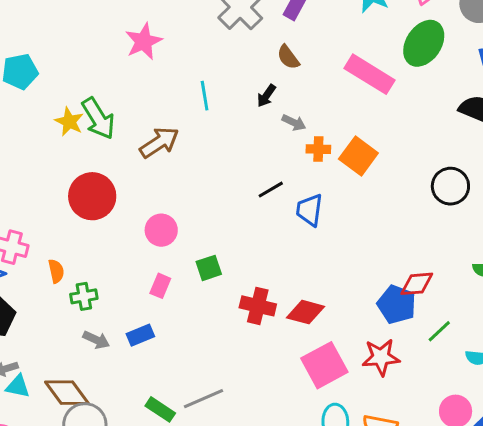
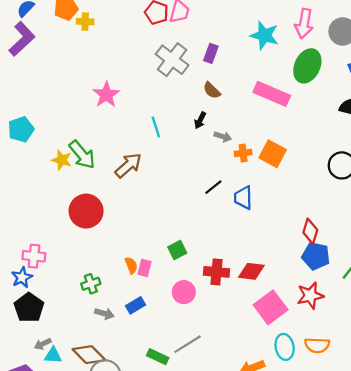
pink circle: (161, 230) -> (184, 292), moved
orange semicircle: (56, 271) -> (131, 265), moved
red diamond: (417, 284) -> (310, 231), moved, turned -60

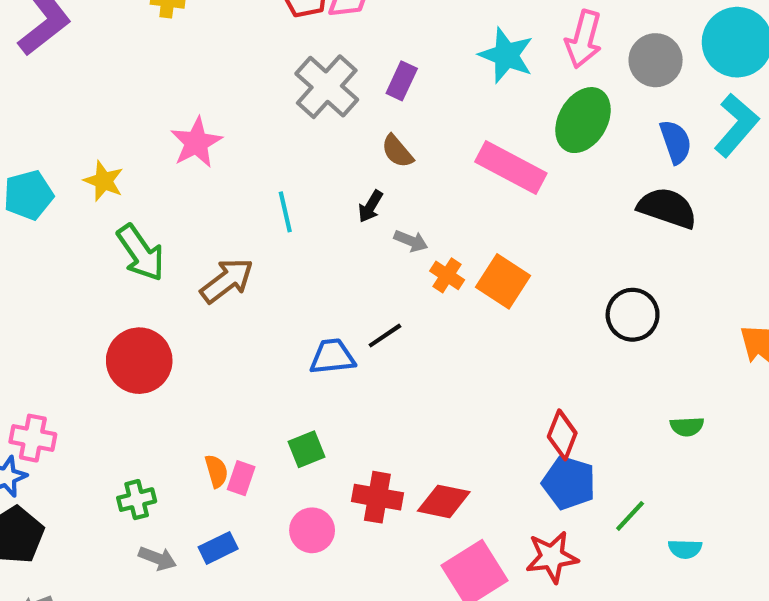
orange cross: (243, 153) -> (447, 275), turned 35
yellow star: (62, 160) -> (104, 181), moved
blue trapezoid: (243, 198) -> (332, 357), moved, turned 80

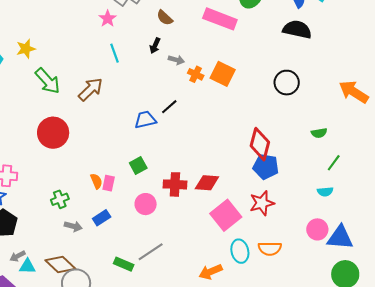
pink star: (196, 143) -> (108, 19), moved, size x0.7
yellow star: (104, 181) -> (26, 49), turned -30
red diamond: (562, 435) -> (260, 144), size x1.4
green line: (630, 516) -> (334, 163), moved

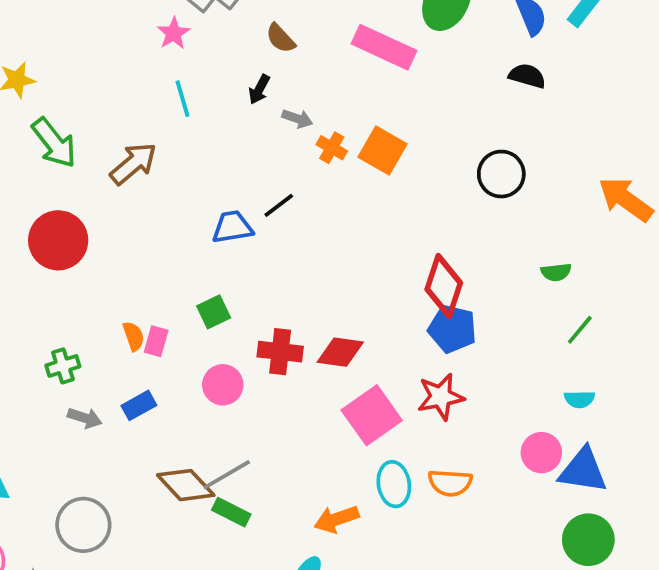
black semicircle: (297, 29) -> (527, 76), size x0.7
cyan semicircle: (325, 192) -> (580, 399), moved
green rectangle: (124, 264) -> (231, 512), moved
brown diamond: (60, 265) -> (186, 485), moved

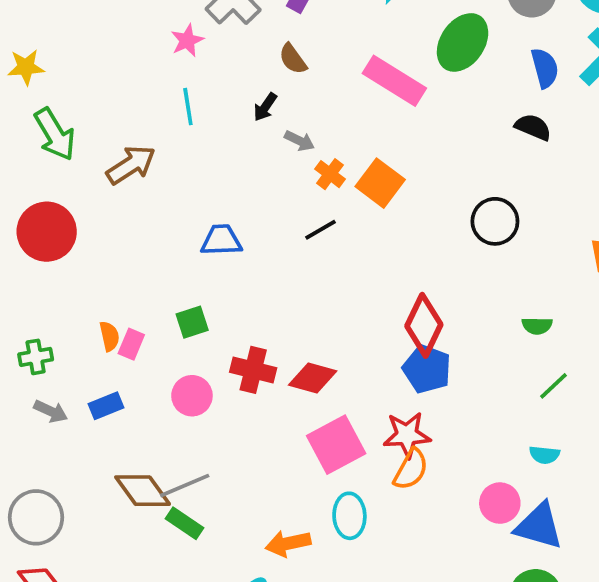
black line: (279, 205) -> (320, 230), moved
orange semicircle: (450, 483) -> (411, 469), moved, turned -72

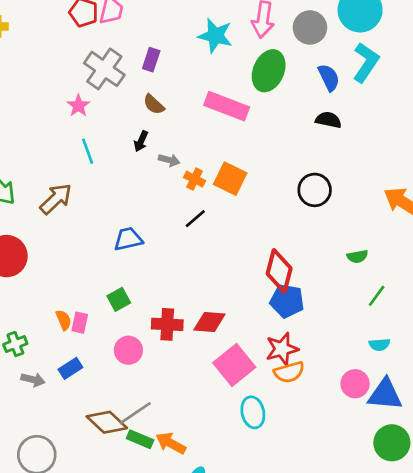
orange semicircle: (411, 469) -> (289, 372), turned 56
orange arrow: (288, 543) -> (171, 443), moved, turned 52

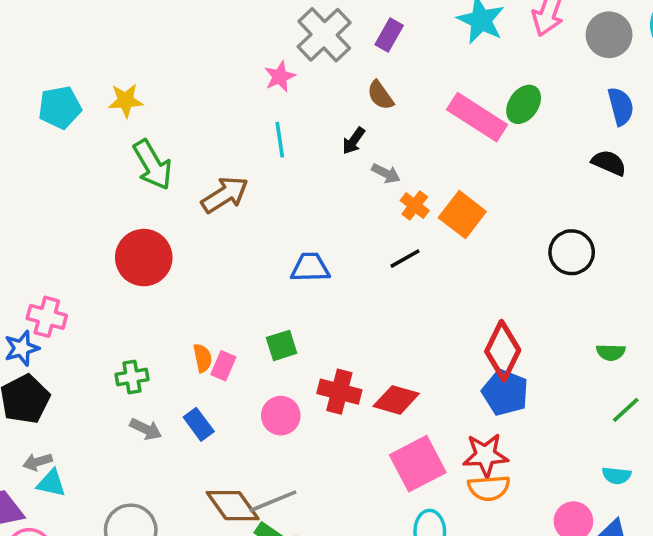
green ellipse: (269, 71) -> (524, 104), moved, size x0.7
blue rectangle: (70, 368) -> (199, 424), turned 75

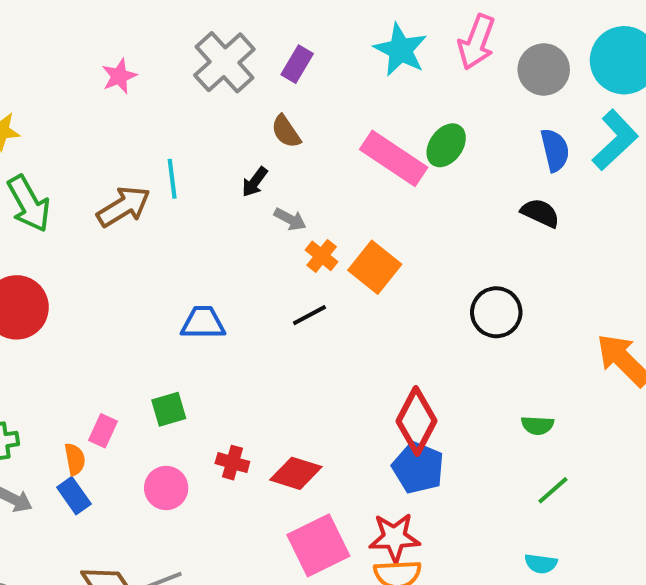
pink star: (280, 77) -> (119, 76), moved
brown arrow: (225, 195) -> (124, 207), moved
orange semicircle: (203, 358) -> (75, 459), moved
red cross: (339, 392) -> (232, 463), size x0.7

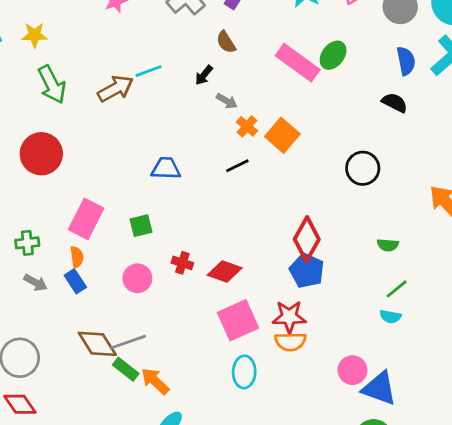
cyan line: (172, 179) -> (149, 71), turned 75
pink rectangle: (103, 431) -> (86, 219), moved, size x1.8
cyan semicircle: (541, 564) -> (390, 317), moved

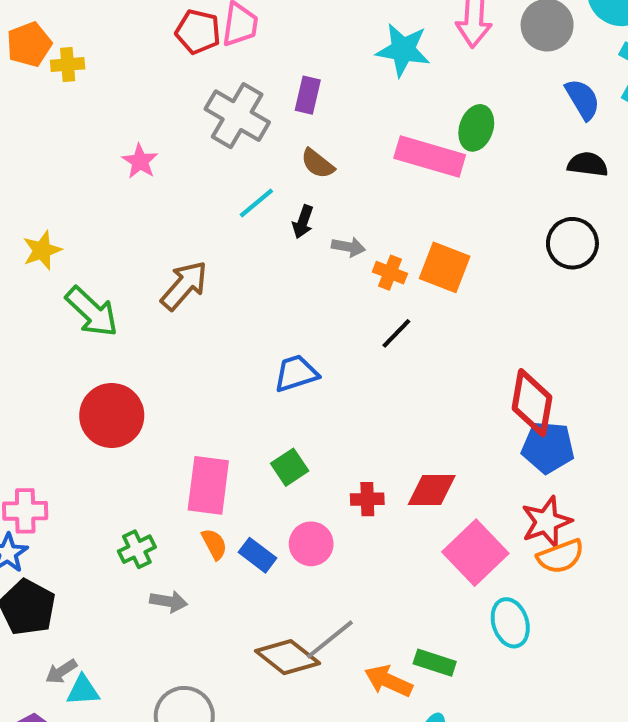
cyan line: (149, 71) -> (256, 203), moved
black circle: (363, 168) -> (572, 243), moved
blue rectangle: (75, 281) -> (257, 555), moved
green rectangle: (126, 369) -> (435, 663), moved

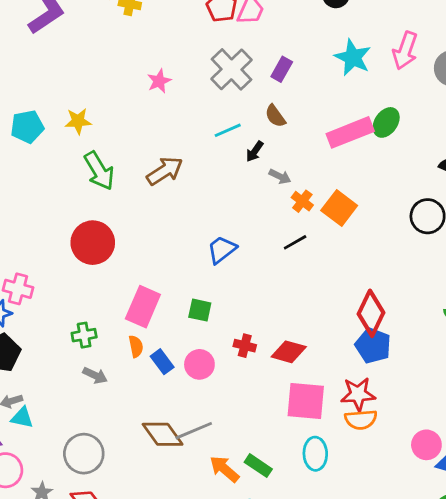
pink rectangle: (430, 157) -> (350, 132), turned -54
blue trapezoid: (296, 373) -> (222, 250), turned -36
green square: (290, 467) -> (200, 310), turned 30
pink square: (475, 553) -> (306, 401), turned 33

